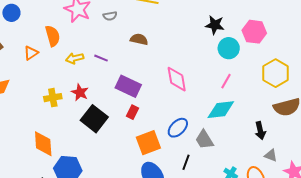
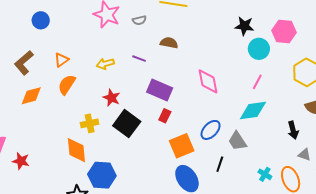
orange semicircle: (53, 36) -> (67, 85), moved, turned -130
purple line: (101, 58) -> (139, 59), moved
yellow cross: (53, 98) -> (90, 123), moved

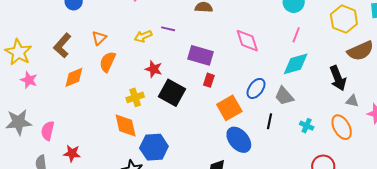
purple line: (139, 59) -> (168, 29), moved
black arrow: (293, 130) -> (338, 78), size x1.4
red star: (21, 161) -> (72, 153), moved
cyan cross: (265, 174) -> (307, 126), moved

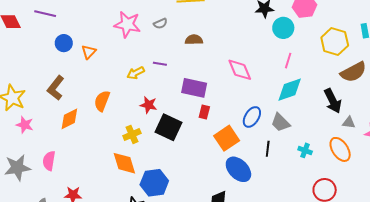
orange triangle: (99, 38) -> (89, 52), moved
pink semicircle: (48, 131) -> (49, 161), moved

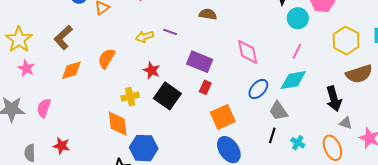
blue ellipse: (252, 117) -> (258, 89), moved
black line: (268, 149) -> (272, 135), moved

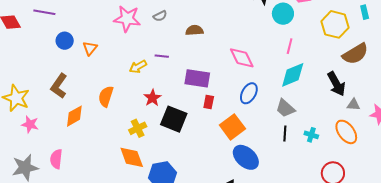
red star: (152, 70) -> (153, 98), turned 30
blue ellipse: (258, 89) -> (249, 93), moved

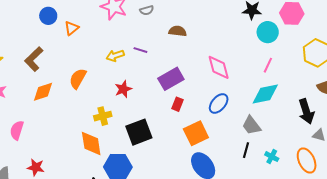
purple rectangle: (197, 78) -> (171, 79), turned -50
black square: (174, 119) -> (139, 132), moved, turned 36

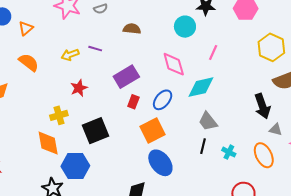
cyan circle: (268, 32) -> (185, 27), moved
pink line: (268, 65) -> (213, 52), moved
orange semicircle: (78, 79) -> (29, 62), moved, turned 100
cyan diamond: (265, 94) -> (201, 87), moved
blue ellipse: (219, 103) -> (163, 100), moved

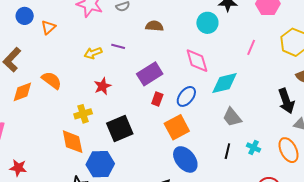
pink line: (213, 52) -> (251, 47), moved
orange semicircle: (29, 62) -> (52, 80), moved
black line: (203, 146) -> (227, 151), moved

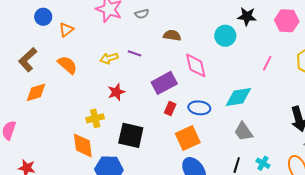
pink diamond: (197, 61) -> (196, 65), moved
orange semicircle: (52, 80) -> (67, 65), moved
blue ellipse: (186, 96) -> (199, 108), turned 55
black square: (120, 128) -> (131, 135), turned 32

